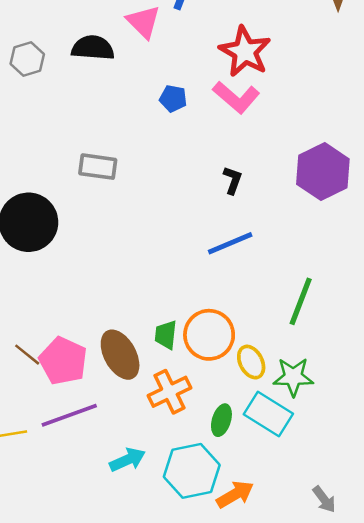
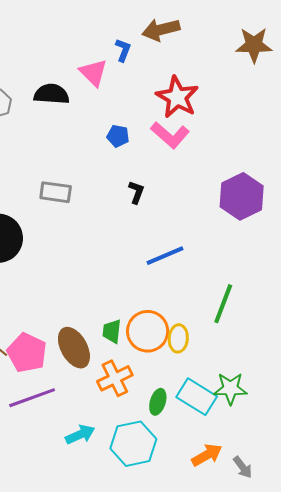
black L-shape: (233, 180) -> (136, 192), moved
yellow ellipse: (251, 362) -> (178, 338), moved, turned 32
green star: (293, 377) -> (230, 389), moved
orange arrow: (235, 494) -> (207, 455), moved

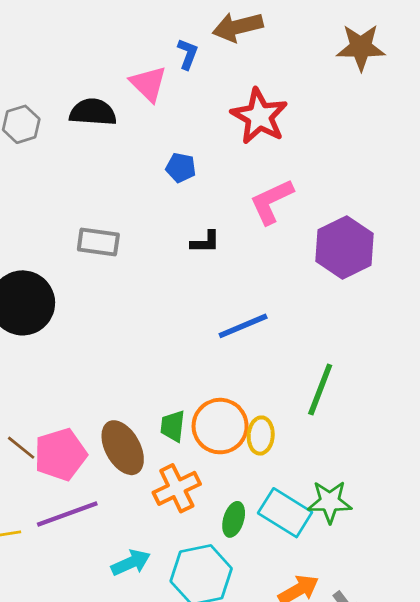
pink L-shape: (170, 135) -> (271, 201), moved, turned 114
black L-shape: (136, 192) -> (205, 242), turned 70
pink pentagon: (27, 353) -> (60, 454), turned 30

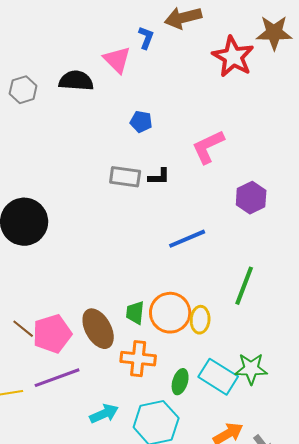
red star: (259, 116) -> (233, 57), moved
gray rectangle: (98, 242) -> (125, 177), moved
purple hexagon: (345, 247) -> (251, 198), moved, size x0.7
orange cross: (177, 488) -> (138, 359), turned 32

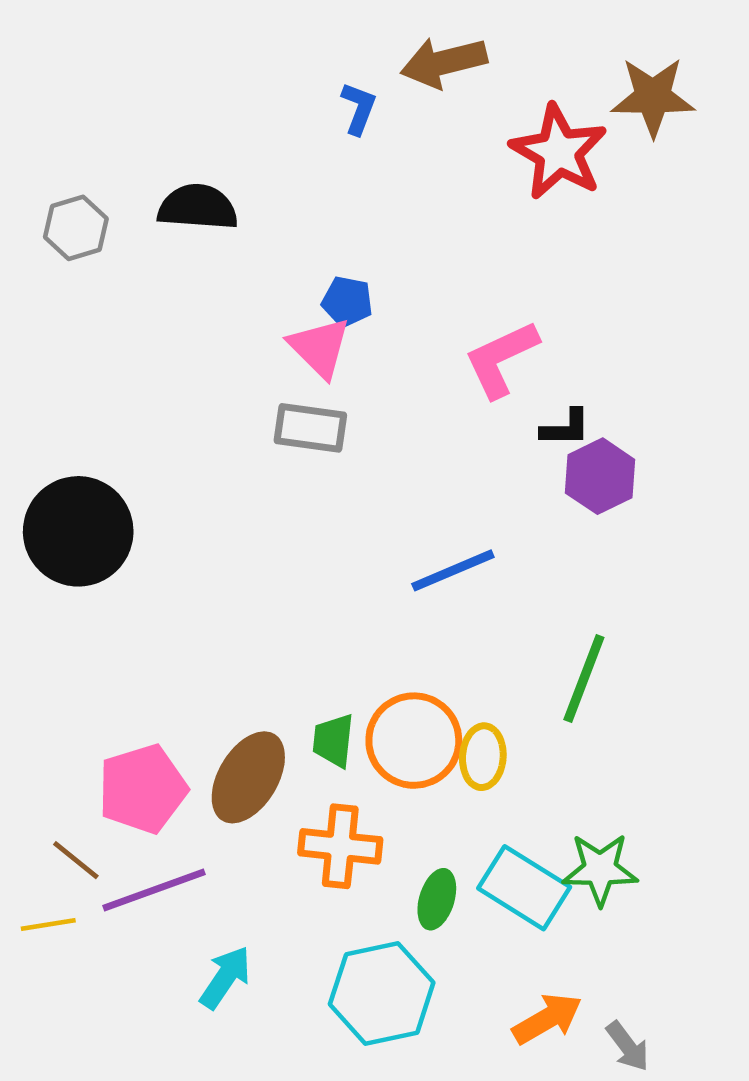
pink triangle: (117, 60) -> (320, 347), moved
black L-shape: (159, 177) -> (566, 428), moved
brown line: (23, 329) -> (76, 860), moved
brown ellipse: (98, 329) -> (248, 777), turned 60
cyan arrow: (104, 414) -> (225, 977), moved, turned -32

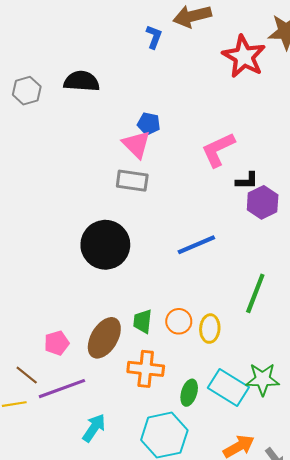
black circle: (78, 531) -> (105, 245), moved
orange circle: (414, 741) -> (179, 321), size x0.6
pink pentagon: (143, 789) -> (57, 343), size x0.6

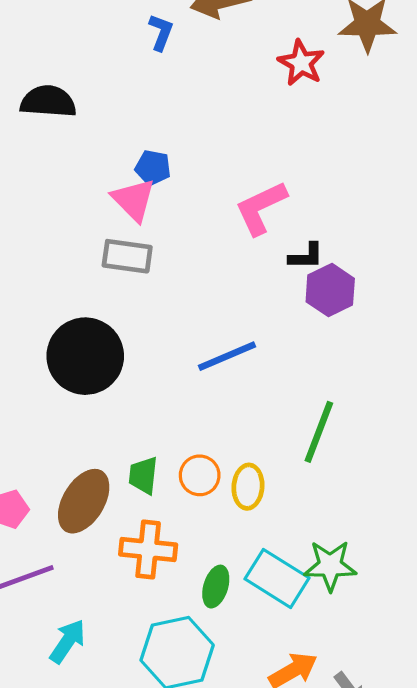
red star: (244, 56) -> (301, 63), size x0.7

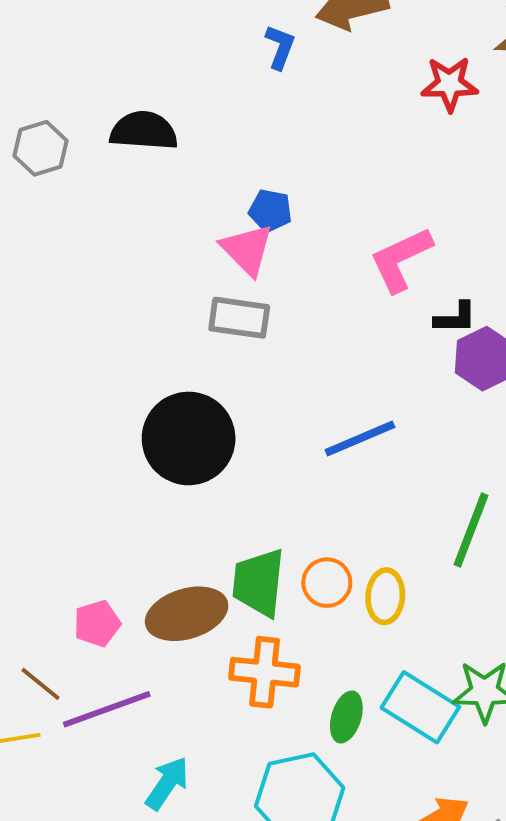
red star: (301, 63) -> (450, 84), turned -30
green trapezoid: (143, 475) -> (259, 583), size x1.5
brown ellipse: (84, 501) -> (187, 614), turned 42

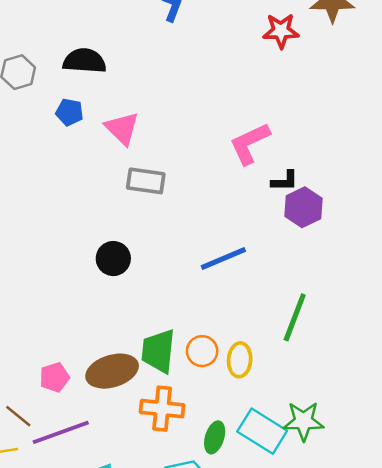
blue pentagon: (270, 211) -> (70, 112), moved
pink triangle: (247, 250) -> (122, 128), moved
black circle: (189, 438) -> (113, 259), size x0.6

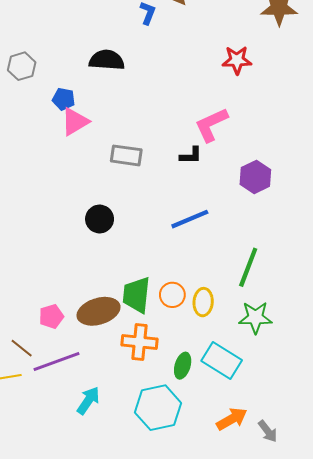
red star: (281, 31) -> (237, 60), moved
black semicircle: (85, 61) -> (107, 60), moved
pink triangle: (122, 128) -> (75, 122), moved, turned 44
black L-shape: (285, 181) -> (191, 155), moved
green star: (303, 421) -> (255, 317), moved

